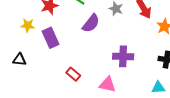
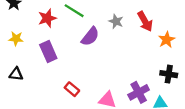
yellow star: (28, 25) -> (16, 39), moved
purple cross: (123, 56) -> (139, 92), moved, turned -30

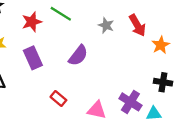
purple semicircle: (90, 36) -> (78, 56), moved
purple cross: (139, 92) -> (130, 102), turned -30

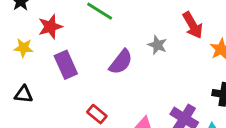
red star: (32, 22) -> (50, 27), moved
gray star: (106, 25) -> (157, 45), moved

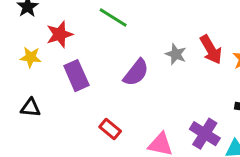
red arrow: (193, 25) -> (211, 50), moved

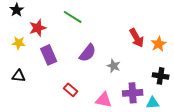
gray star: (176, 54) -> (114, 66), moved
purple cross: (205, 134) -> (133, 93), turned -36

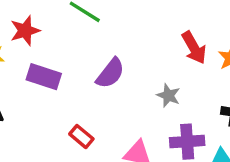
purple rectangle: (49, 55) -> (44, 77), turned -48
gray star: (114, 66) -> (168, 95), moved

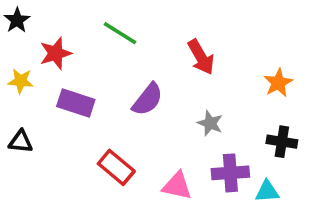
red arrow: (194, 48) -> (201, 57), moved
red rectangle: (81, 136) -> (116, 167), size x1.4

